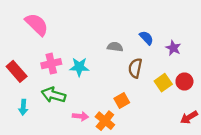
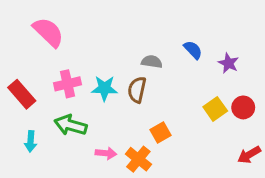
brown semicircle: (135, 68) -> (137, 90), moved

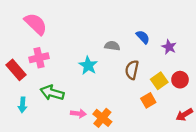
pink cross: (68, 84) -> (39, 58), moved
cyan star: (104, 88) -> (88, 65), moved, turned 30
brown semicircle: (137, 90) -> (132, 70), moved
orange square: (161, 133) -> (148, 100), moved

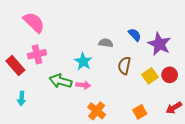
purple star: (169, 47) -> (159, 44), size x1.6
green arrow: (52, 93) -> (61, 81), moved
orange square: (148, 100) -> (140, 112), moved
pink arrow: (78, 114) -> (83, 85), moved

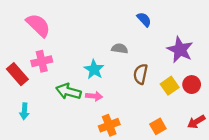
blue semicircle: (135, 35) -> (144, 19), moved
orange cross: (97, 111) -> (109, 125), turned 30

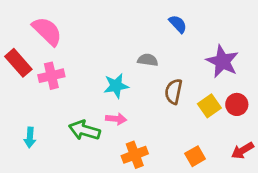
cyan star: (94, 69) -> (116, 86), turned 30
red rectangle: (17, 74) -> (18, 63), moved
green arrow: (68, 91) -> (84, 130), moved

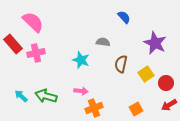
cyan star: (116, 86) -> (81, 60), turned 30
red circle: (237, 104) -> (166, 83), moved
pink arrow: (116, 119) -> (81, 91), moved
green arrow: (84, 130) -> (46, 96), moved
cyan arrow: (30, 138) -> (21, 96), turned 128

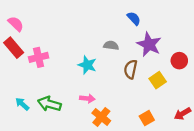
pink semicircle: (33, 22) -> (16, 24), moved, size x0.7
purple star: (155, 43) -> (149, 44), moved
red circle: (166, 83) -> (179, 61), moved
orange cross: (94, 108) -> (101, 117), turned -30

